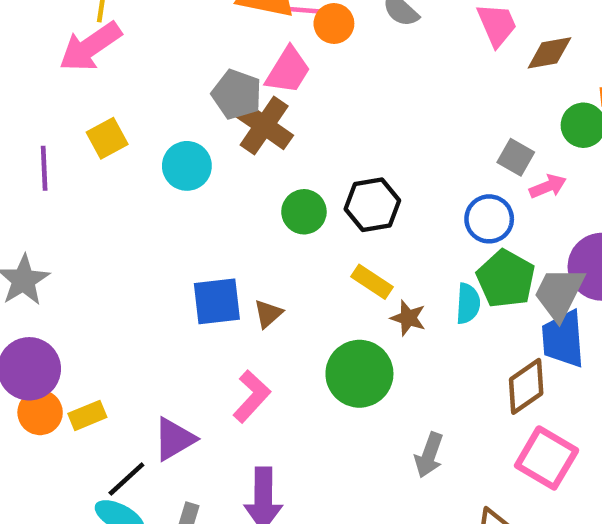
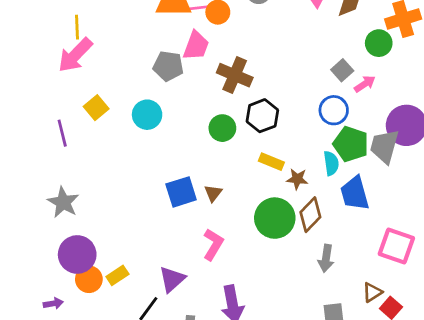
brown cross: (264, 126) -> (235, 75), moved
gray square: (516, 157) -> (342, 70), turned 30
blue trapezoid: (563, 339) -> (355, 193), moved
brown diamond: (526, 386) -> (310, 215), moved

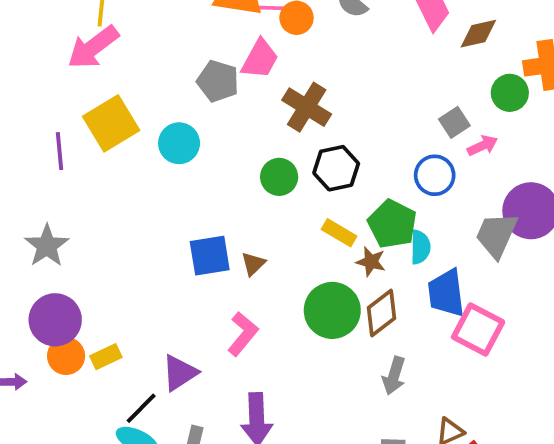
yellow square: (96, 108) -> (111, 123), size x1.6
green pentagon: (351, 144) -> (392, 224), moved
pink square: (396, 246) -> (478, 330), moved

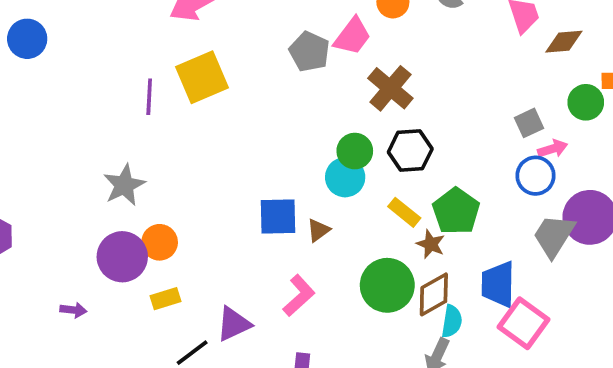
cyan circle: (179, 143) -> (345, 177), moved
blue circle: (435, 175) -> (536, 176), moved
cyan semicircle: (420, 247) -> (452, 321), moved
orange circle: (66, 356) -> (160, 242), moved

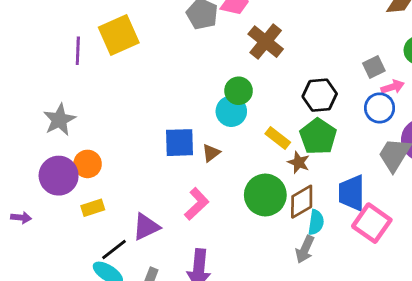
black hexagon: (410, 150) -> (320, 95), moved

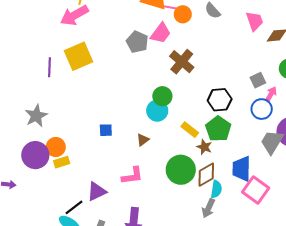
pink arrow: (393, 87) -> (271, 94), turned -42
blue square: (180, 143) -> (106, 130), moved, size x0.6
pink L-shape: (197, 204) -> (132, 176), turned 35
yellow rectangle: (93, 208) -> (62, 162), moved

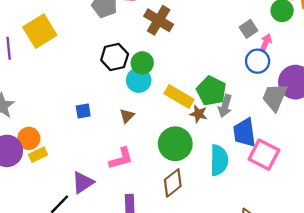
black hexagon: (220, 100) -> (115, 57), moved
yellow rectangle: (190, 130) -> (179, 97), size x1.4
brown diamond: (206, 175) -> (173, 183), moved
cyan semicircle: (216, 189) -> (219, 160), size x1.5
gray arrow: (208, 208) -> (225, 106), moved

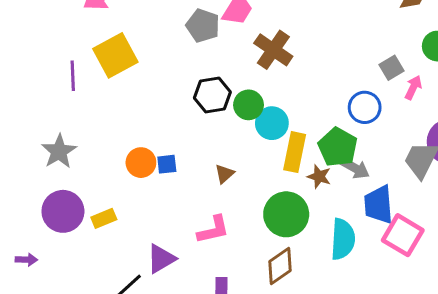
blue circle: (258, 61) -> (365, 107), moved
cyan circle: (139, 80) -> (272, 123), moved
yellow rectangle: (179, 97) -> (295, 152), turned 68
gray arrow: (225, 106) -> (355, 168), turned -80
orange circle: (29, 138) -> (141, 163), moved

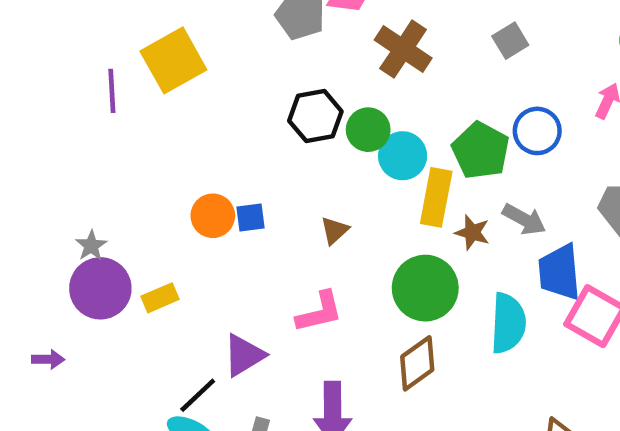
gray square: (392, 68) -> (510, 41), moved
green pentagon: (338, 147) -> (481, 151), moved
gray star: (59, 151) -> (91, 246), moved, size x0.6

